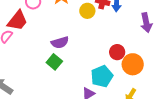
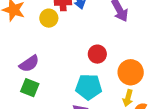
orange circle: (133, 64) -> (131, 72), moved
cyan pentagon: (102, 76) -> (89, 87), turned -30

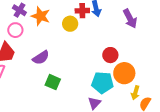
purple semicircle: (29, 64) -> (41, 58), moved
orange circle: (131, 72) -> (124, 73), moved

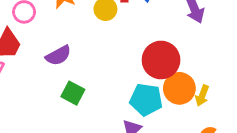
red circle: (110, 55) -> (161, 60), size x1.6
yellow arrow: (135, 93) -> (202, 96), moved

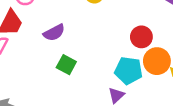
red circle: (161, 60) -> (141, 37), size x0.7

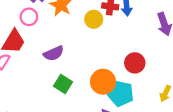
orange circle: (157, 61) -> (103, 82), moved

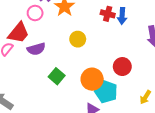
yellow circle: (94, 19) -> (78, 39), moved
purple semicircle: (54, 53) -> (36, 49), moved

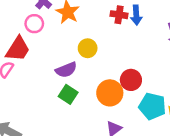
purple semicircle: (36, 49) -> (66, 70), moved
red circle: (122, 67) -> (131, 80), moved
cyan pentagon: (106, 92) -> (152, 106), moved

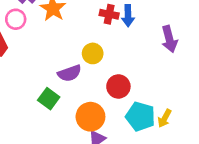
yellow circle: (88, 48) -> (93, 53), moved
purple semicircle: (66, 70) -> (70, 73), moved
orange circle: (110, 93) -> (90, 117), moved

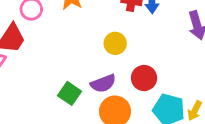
purple semicircle: (70, 73) -> (103, 83), moved

